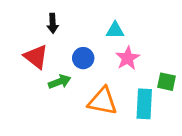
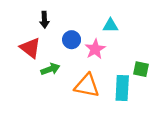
cyan triangle: (115, 30) -> (110, 26), moved
blue circle: (83, 58) -> (72, 40), moved
pink star: (128, 58) -> (95, 49), moved

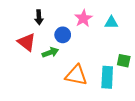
cyan triangle: (110, 26) -> (111, 22), moved
pink star: (95, 49) -> (83, 18), moved
green arrow: (50, 69) -> (50, 52), moved

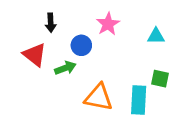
cyan triangle: (111, 22) -> (156, 36), moved

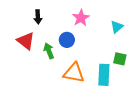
cyan triangle: (156, 36) -> (117, 27), turned -40
blue circle: (81, 45) -> (67, 40), moved
green arrow: (65, 68) -> (49, 51), turned -91

